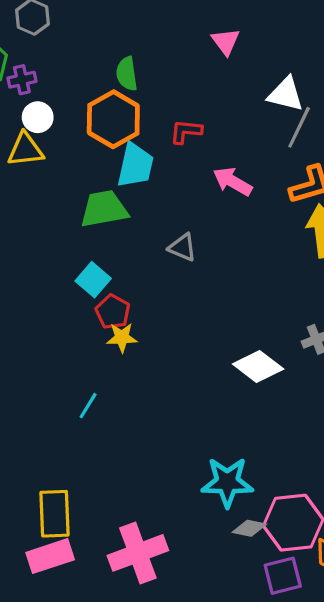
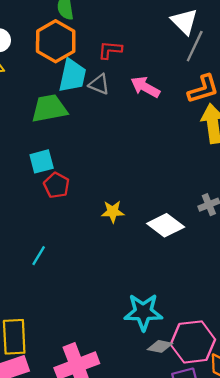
white triangle: (286, 94) -> (184, 21), turned 32
gray triangle: (182, 247) -> (99, 84), moved
cyan square: (93, 280) -> (42, 161), turned 35
yellow star: (122, 338) -> (113, 212), moved

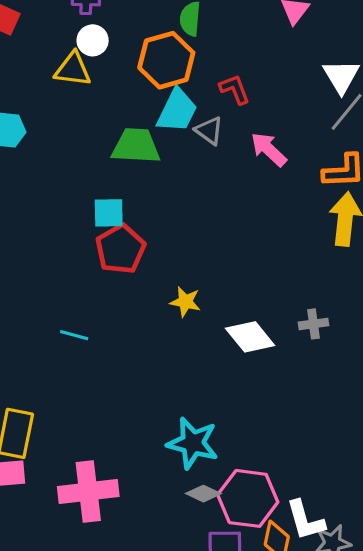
red L-shape: (110, 50) -> (235, 89), turned 50
red pentagon: (57, 185) -> (120, 249), size x1.4
cyan line: (39, 256) -> (74, 335), turned 60

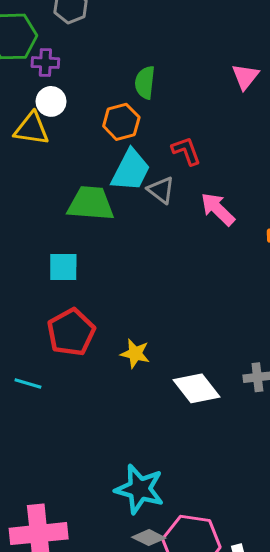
orange hexagon: (166, 60) -> (121, 122), size x0.7
red pentagon: (120, 249) -> (71, 332), moved

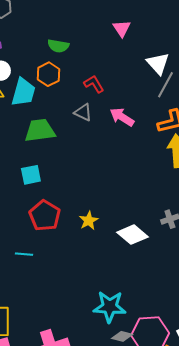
green semicircle: (145, 83) -> (58, 46), turned -75
cyan trapezoid: (131, 170) -> (23, 92), moved
yellow star: (135, 354) -> (89, 221), turned -30

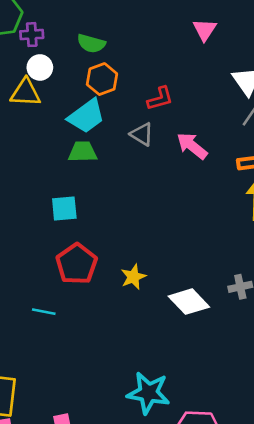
green semicircle: (58, 46) -> (91, 43), moved
red L-shape: (94, 84) -> (160, 99), turned 100
cyan trapezoid: (23, 92) -> (86, 116), moved, turned 32
green trapezoid: (40, 131) -> (83, 152), size x0.7

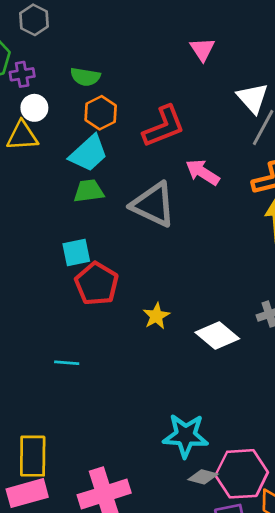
red L-shape: (160, 99) -> (164, 126), size x1.6
gray triangle: (142, 134) -> (153, 205), moved, size x1.8
red pentagon: (77, 264) -> (97, 284), moved

